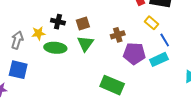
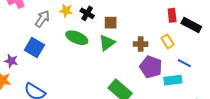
yellow rectangle: (151, 23) -> (168, 41), moved
yellow star: (38, 33) -> (66, 11), moved
blue line: (165, 40) -> (184, 63), turned -48

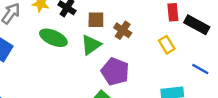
brown cross: (141, 44) -> (123, 30), moved, turned 32
blue line: (184, 63) -> (200, 69), moved
purple pentagon: (151, 67) -> (115, 72), moved

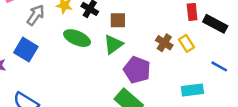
brown cross: (123, 30) -> (164, 43), moved

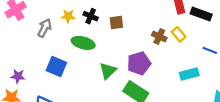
green triangle: (113, 44) -> (108, 71), moved
blue square: (26, 50) -> (56, 66), moved
purple pentagon: (137, 70) -> (139, 63), turned -30

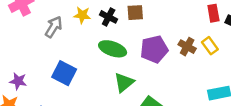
brown square: (116, 23) -> (135, 13), moved
green ellipse: (83, 43) -> (113, 49), moved
purple pentagon: (139, 63) -> (154, 49), moved

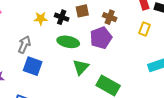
gray arrow: (54, 27) -> (24, 45), moved
yellow rectangle: (210, 46) -> (145, 29), turned 64
brown cross: (187, 47) -> (110, 17), moved

